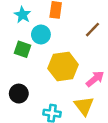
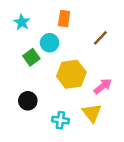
cyan star: (22, 15) -> (22, 22), moved
green square: (22, 49) -> (31, 57), turned 35

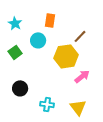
green square: (31, 57) -> (15, 52), moved
yellow hexagon: (71, 74) -> (66, 56), moved
yellow triangle: (92, 113) -> (78, 107), moved

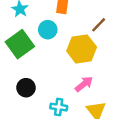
green square: (15, 52) -> (20, 44), size x1.6
pink arrow: (82, 76) -> (84, 84), moved

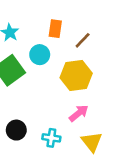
brown line: (99, 25) -> (83, 40), moved
black circle: (26, 88) -> (16, 130), moved

